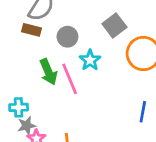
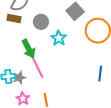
pink line: (70, 79) -> (37, 67), moved
gray star: (27, 126) -> (19, 78), moved

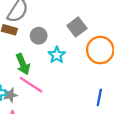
pink line: (37, 67) -> (31, 85), turned -35

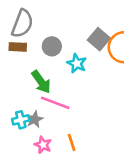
gray square: (77, 27) -> (99, 39), moved

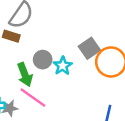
gray circle: (52, 46) -> (43, 60), moved

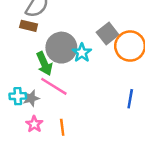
gray circle: (43, 60) -> (61, 48), size x1.6

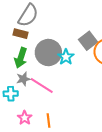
green arrow: (44, 64) -> (21, 58), moved, turned 42
gray star: (31, 98) -> (23, 79), moved

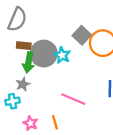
brown rectangle: (20, 34) -> (24, 46), moved
green arrow: (21, 58) -> (28, 62), moved
pink line: (42, 86) -> (73, 99), moved

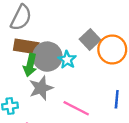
brown rectangle: (24, 46) -> (26, 47), size x1.5
gray star: (23, 84) -> (41, 88), moved, size x1.5

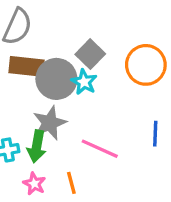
gray square: (90, 39) -> (90, 54), moved
green arrow: (30, 65) -> (37, 146), moved

